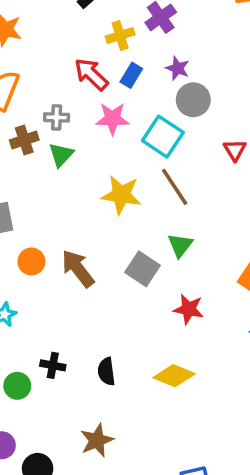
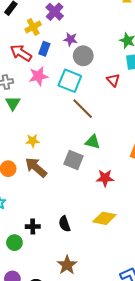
yellow star: (121, 195) -> (33, 141), moved, size x0.6
green triangle: (180, 245) -> (93, 142), turned -42

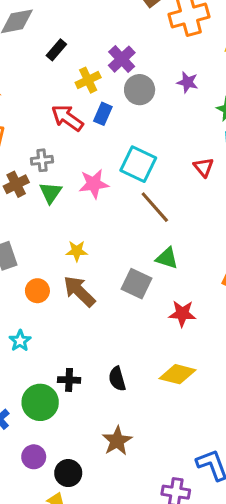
purple star: (70, 39) -> (187, 82), moved
gray circle: (83, 56) -> (140, 90), moved
pink star: (38, 76) -> (94, 184), moved
green circle: (14, 243) -> (40, 402), size x1.5

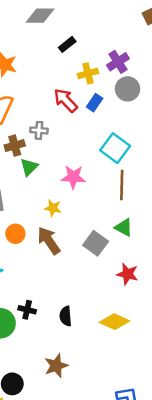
pink star: (94, 184) -> (73, 177), moved
green triangle: (51, 193) -> (29, 167), moved
brown line: (155, 207) -> (122, 185), turned 32

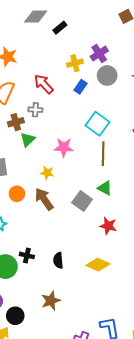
black rectangle: (67, 44) -> (60, 28), moved
red arrow: (66, 100) -> (44, 84), moved

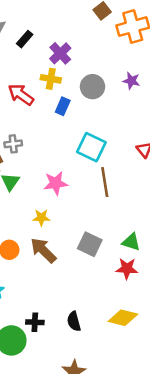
purple cross: (99, 54) -> (60, 53), moved
yellow cross: (75, 63) -> (51, 79), turned 35
red arrow: (44, 84) -> (21, 95), moved
green triangle: (105, 188) -> (131, 242), moved

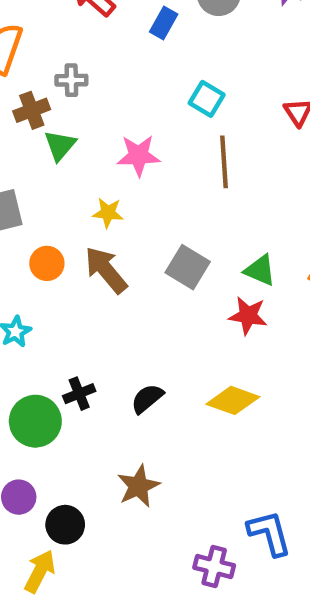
cyan square: (91, 147) -> (207, 99), size x0.7
black semicircle: (74, 321) -> (147, 399), turned 60
black cross: (35, 322) -> (79, 394), turned -30

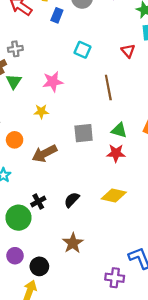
brown line: (224, 162) -> (108, 87), moved
gray square: (188, 267) -> (84, 133), turned -30
brown arrow: (106, 270) -> (44, 154), moved, turned -70

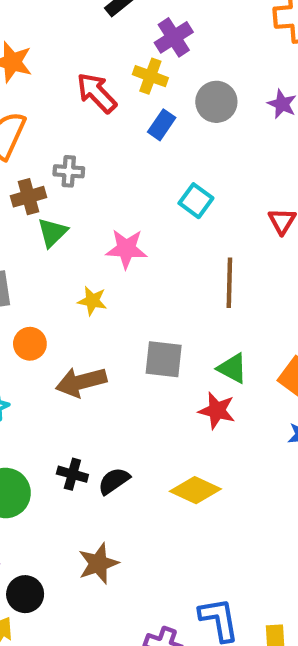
black cross: (38, 201) -> (72, 474), moved, turned 32

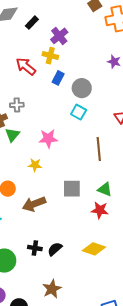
gray circle: (216, 102) -> (82, 88), moved

